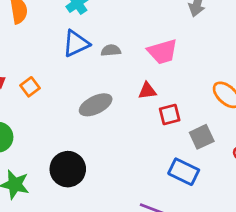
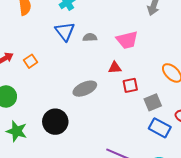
blue triangle: (76, 43) -> (65, 31), turned -45
gray ellipse: (96, 105) -> (85, 89), moved
blue rectangle: (184, 172) -> (160, 128), moved

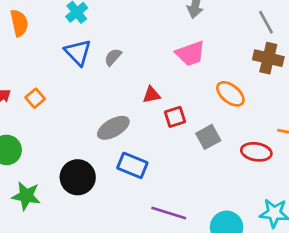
gray semicircle: (90, 37) -> (113, 57), turned -40
pink trapezoid: (127, 40) -> (190, 53), moved
blue rectangle: (160, 128) -> (132, 165), moved

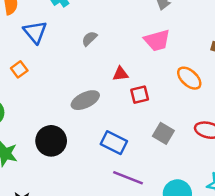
blue triangle: (78, 52) -> (35, 32), moved
gray square: (208, 137) -> (163, 133), moved, turned -35
blue rectangle: (132, 165) -> (114, 143), moved

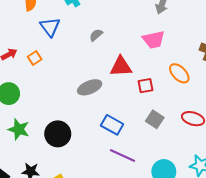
red triangle: (120, 74) -> (121, 67), size x1.6
red square: (140, 95) -> (145, 86), moved
black circle: (51, 141) -> (58, 134), moved

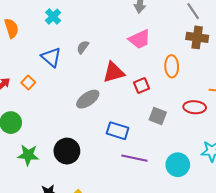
blue triangle: (50, 27) -> (51, 57), moved
orange ellipse: (179, 73) -> (172, 66), turned 55

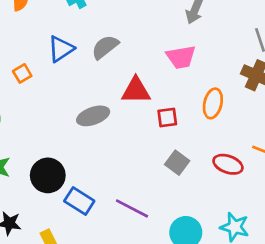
gray semicircle: (83, 47) -> (105, 47), size x1.5
blue triangle: (51, 57) -> (61, 49), turned 30
blue rectangle: (118, 131) -> (79, 201), moved

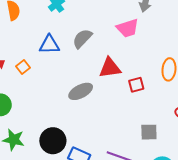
blue triangle: (61, 49) -> (49, 45), turned 40
pink trapezoid: (181, 57) -> (128, 28), moved
gray square: (177, 163) -> (149, 132), moved, turned -30

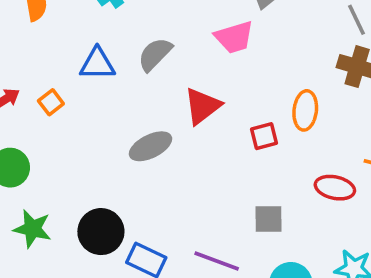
red triangle: (110, 68) -> (202, 106), turned -30
red square: (136, 85) -> (264, 136), moved

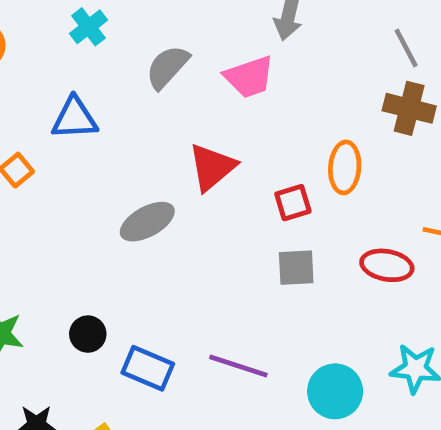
gray semicircle: (155, 54) -> (167, 67), moved
gray square: (268, 219) -> (296, 268), moved
black circle: (101, 232) -> (88, 334), size x0.6

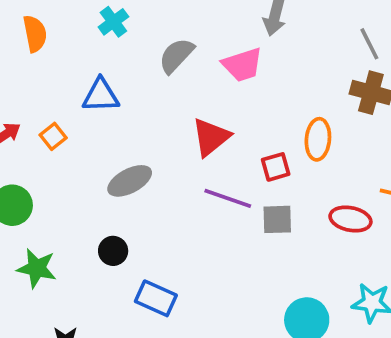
gray ellipse: (147, 222) -> (130, 181), moved
black circle: (88, 334) -> (113, 251), moved
purple line: (238, 366) -> (228, 198), moved

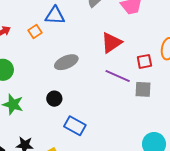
orange square: (53, 136) -> (35, 31), moved

